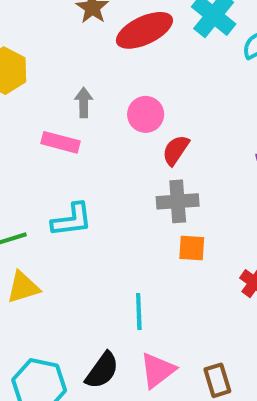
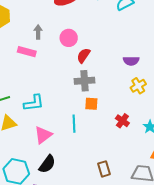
cyan L-shape: (72, 220) -> (34, 103), moved
cyan line: (139, 312) -> (74, 124), moved
pink triangle: (158, 370) -> (43, 135), moved

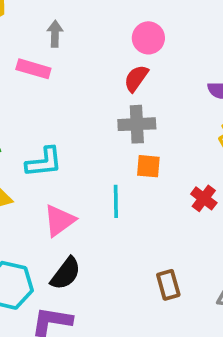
pink circle: (69, 38) -> (148, 38), moved

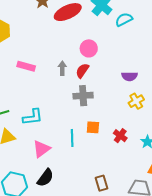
gray arrow: (55, 34) -> (62, 68), moved
orange square: (148, 166) -> (93, 127), moved

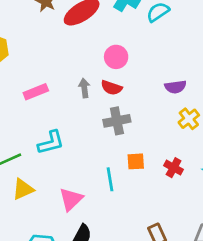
pink rectangle: (26, 66) -> (36, 92), turned -30
red semicircle: (82, 71) -> (112, 88), turned -98
cyan L-shape: (33, 117) -> (51, 142), moved

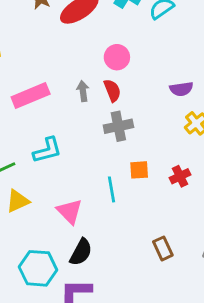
red semicircle: (112, 88) -> (112, 90), turned -130
pink rectangle: (36, 92) -> (31, 96), size x1.4
red cross: (174, 168) -> (180, 176), turned 36
pink triangle: (71, 199) -> (70, 211), turned -30

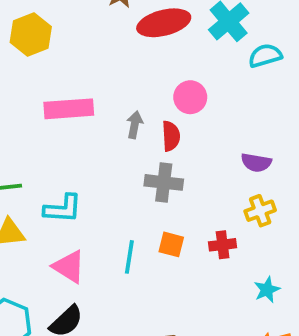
cyan L-shape: (47, 150) -> (63, 209), moved
red cross: (180, 176) -> (223, 245), moved
pink triangle: (70, 211) -> (69, 267), turned -32

